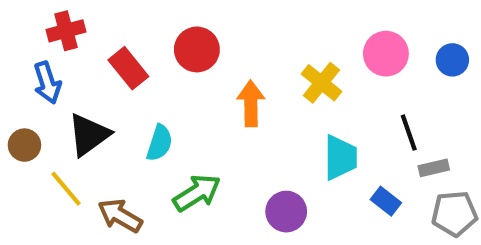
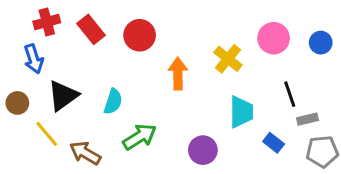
red rectangle: (128, 68) -> (91, 29), moved

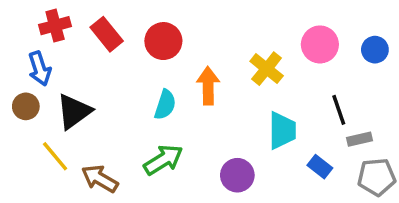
cyan semicircle: (113, 102) -> (165, 105), moved
brown circle: (17, 103) -> (26, 106), moved

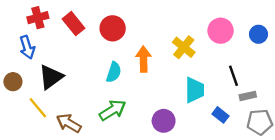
brown circle: (26, 106) -> (13, 82), moved

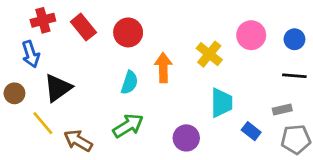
black line: (234, 76) -> (294, 76), moved, turned -66

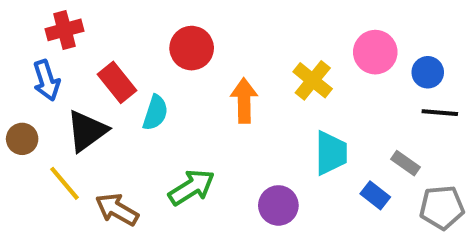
red rectangle: (83, 27) -> (117, 82), moved
blue circle: (294, 39) -> (428, 72), moved
cyan semicircle: (129, 83) -> (155, 113), moved
gray rectangle: (282, 110) -> (406, 163), moved, turned 48

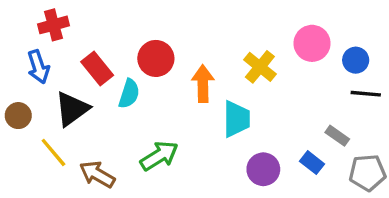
red circle: (192, 48) -> (156, 58), moved
cyan trapezoid: (331, 153) -> (236, 119), moved
purple circle: (278, 205) -> (263, 169), moved

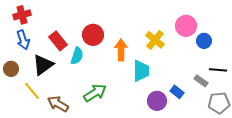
red cross: (53, 25) -> (22, 15), moved
blue circle: (356, 60) -> (204, 41), moved
black line: (366, 94) -> (218, 70), moved
blue rectangle: (312, 163) -> (177, 92), moved

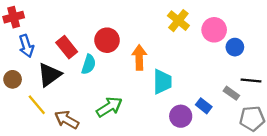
red cross: (22, 15) -> (14, 17), moved
yellow cross: (155, 40) -> (178, 21), moved

